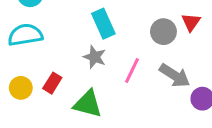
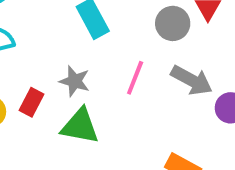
gray star: (95, 57) -> (75, 81), moved

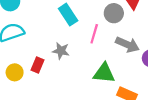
pink line: (135, 78) -> (94, 34), moved
green triangle: (80, 126) -> (104, 73), moved

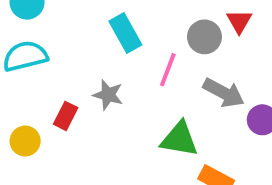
yellow circle: (15, 72) -> (25, 141), moved

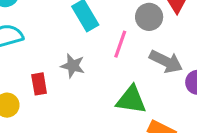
red rectangle: (66, 116) -> (39, 84), turned -35

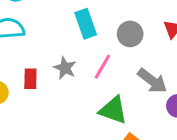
gray circle: (149, 17) -> (130, 34), moved
pink line: (120, 44) -> (102, 67), moved

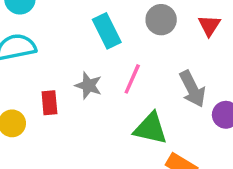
gray circle: (130, 34) -> (161, 20), moved
gray arrow: (152, 81) -> (192, 89), turned 32

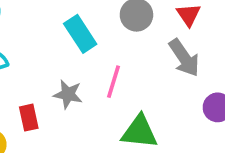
gray arrow: (192, 89) -> (184, 58), moved

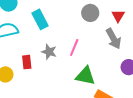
cyan rectangle: (80, 34) -> (40, 19), moved

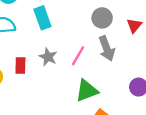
gray arrow: (113, 39) -> (107, 48), moved
green triangle: (85, 76) -> (87, 91), turned -40

